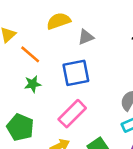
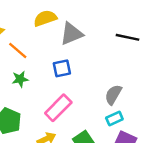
gray triangle: (86, 37) -> (71, 34), size x1.5
blue square: (76, 73) -> (62, 68), size x0.7

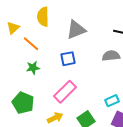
yellow semicircle: (45, 18) -> (43, 17), moved, turned -72
gray semicircle: (113, 95) -> (111, 56), moved, turned 54

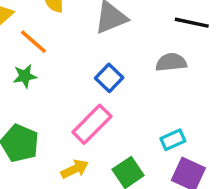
blue square: (68, 59) -> (109, 78), moved, turned -35
green star: (33, 68) -> (25, 76), moved

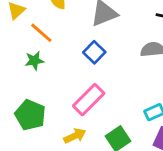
blue square: (109, 78) -> (94, 52), moved

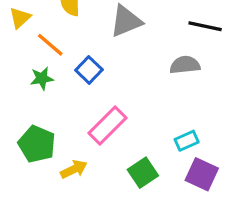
blue square: (94, 52) -> (89, 70), moved
yellow arrow: (75, 136) -> (74, 169), moved

